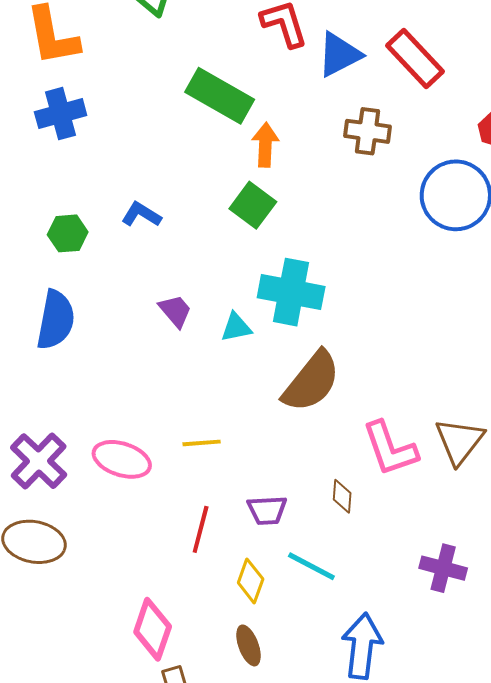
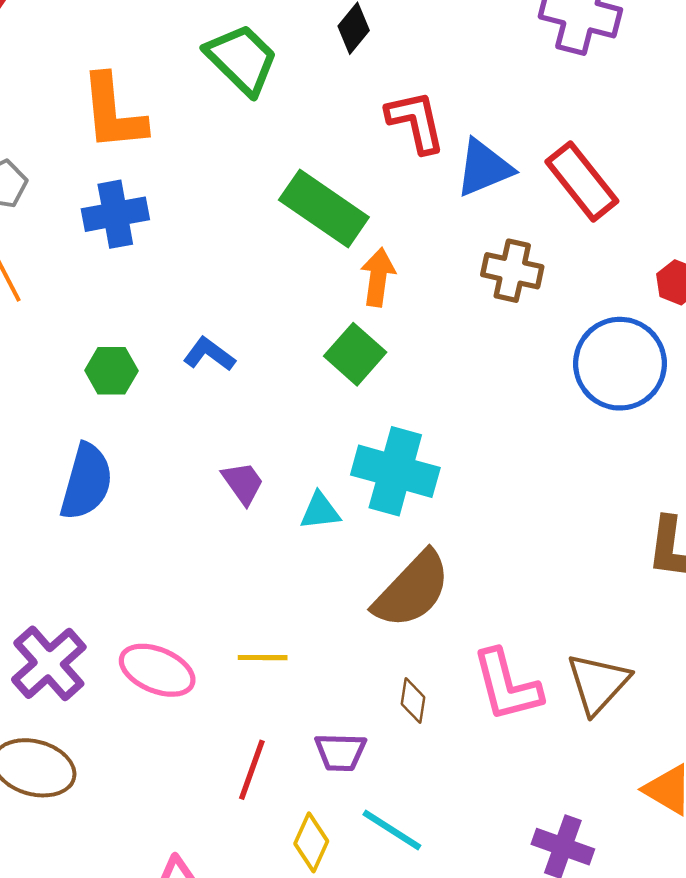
brown diamond: (342, 496) -> (413, 701), moved

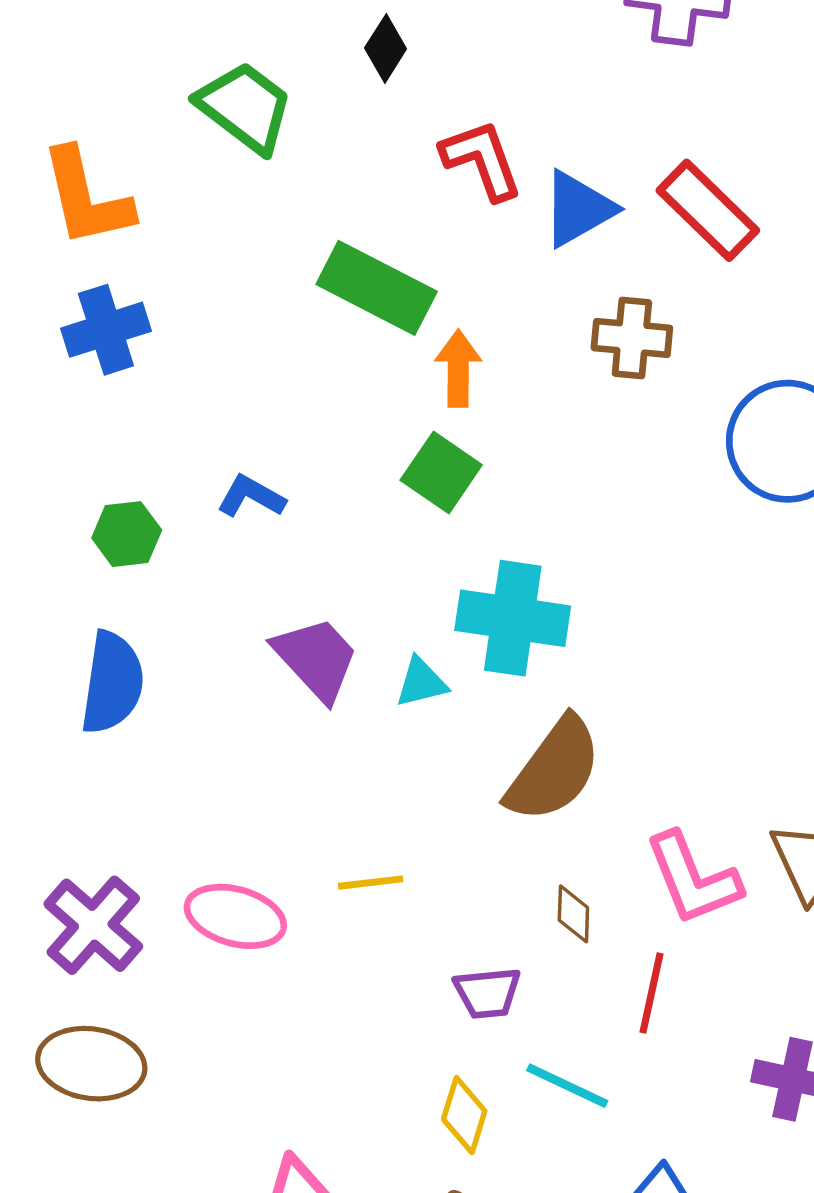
purple trapezoid: (243, 483) -> (316, 659), size x1.5
red line: (252, 770) -> (651, 993), moved

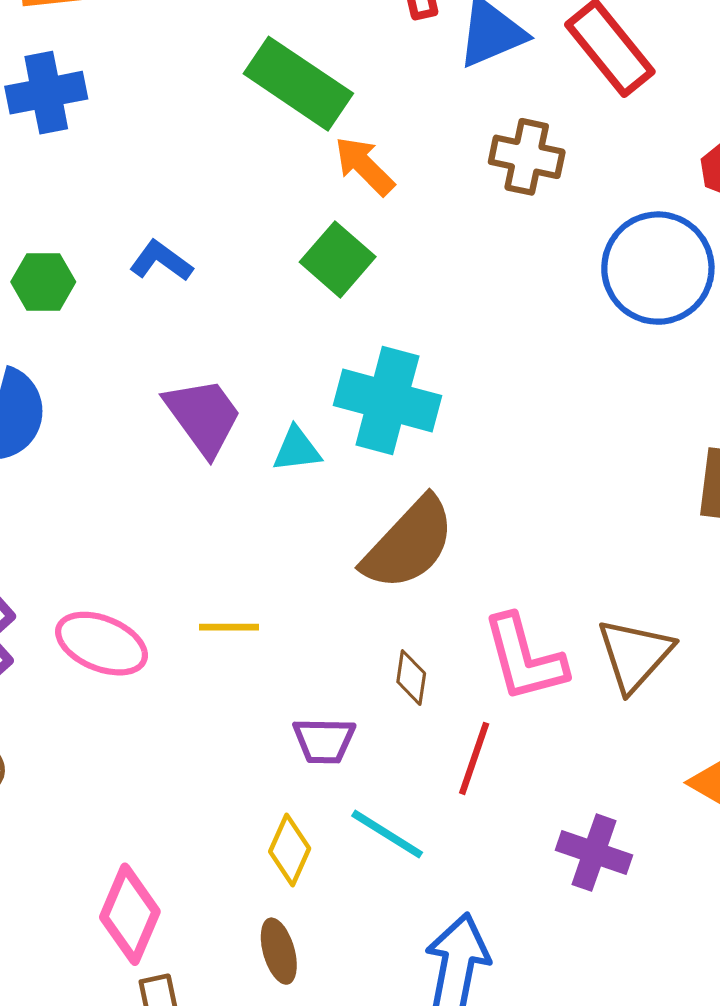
orange arrow: (458, 368) -> (364, 166), turned -52

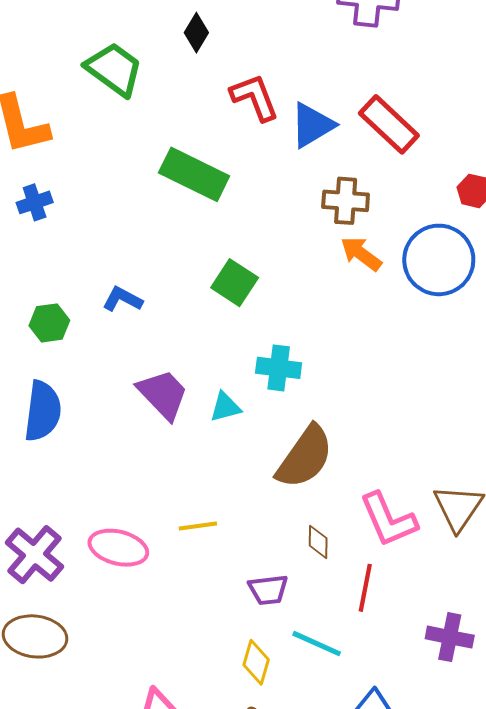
blue cross: (46, 93) -> (35, 202), size x0.7
orange arrow: (364, 166) -> (361, 254), moved
cyan cross: (387, 400) -> (279, 368), size x0.7

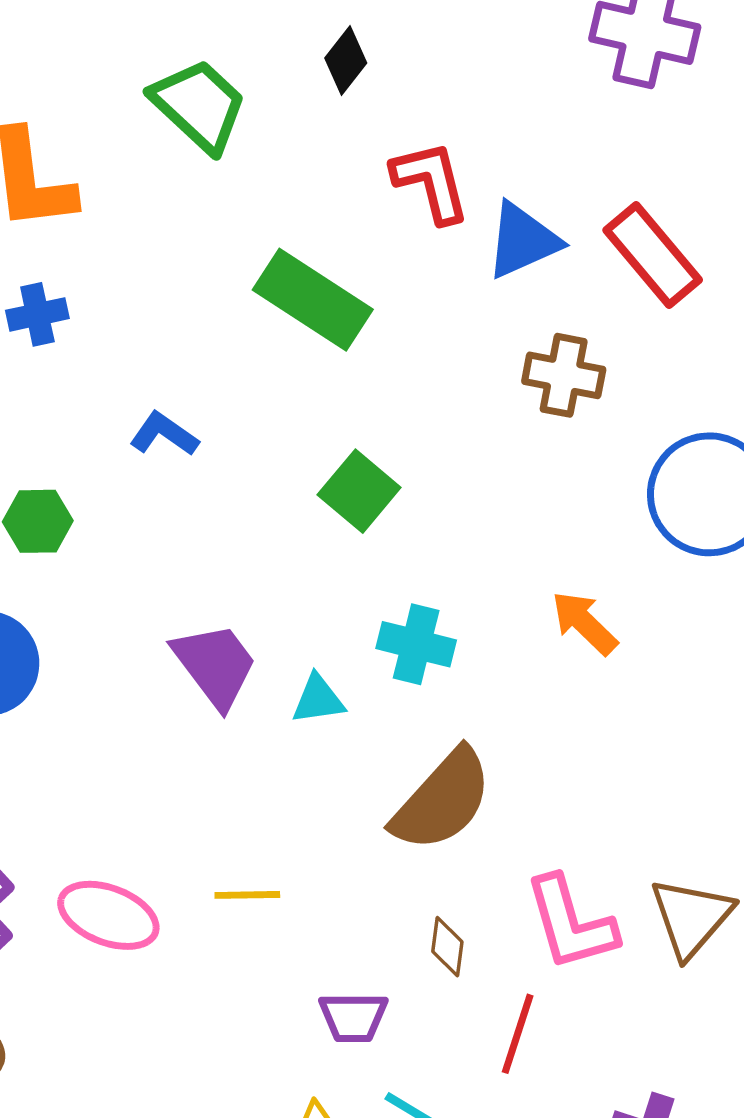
orange arrow: (361, 254) -> (584, 623), moved
blue L-shape: (122, 299) -> (164, 434), moved

